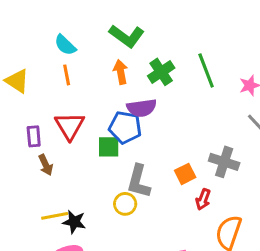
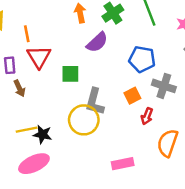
orange line: (67, 75) -> (27, 34), moved
purple semicircle: (142, 108) -> (97, 42), turned -35
blue pentagon: (125, 127) -> (142, 59), moved
yellow circle: (125, 204) -> (84, 120), size x1.6

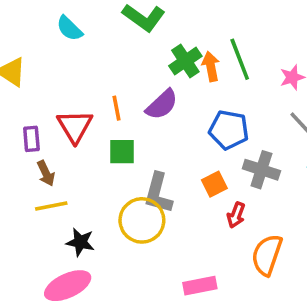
orange arrow: (80, 13) -> (211, 66), moved
orange line: (27, 34) -> (117, 108), moved
yellow line: (27, 130) -> (51, 206), moved

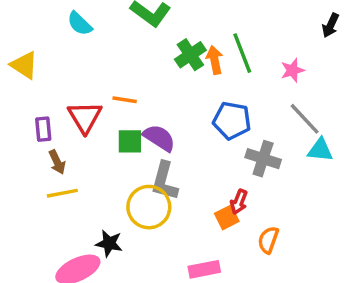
purple semicircle: (162, 104) -> (159, 138), moved, turned -104
orange line: (117, 108) -> (125, 100), turned -70
orange square: (214, 184) -> (227, 217), moved
black star: (80, 242) -> (109, 243), moved
orange semicircle: (267, 255) -> (268, 240), size x0.7

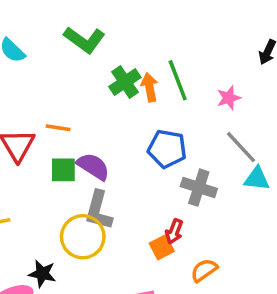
orange semicircle: (268, 240) -> (204, 270), turned 36

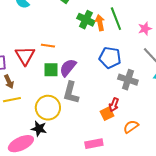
green cross: (125, 82) -> (86, 20), turned -30
purple semicircle: (93, 166) -> (68, 68), turned -84
yellow circle: (83, 237) -> (48, 108), moved

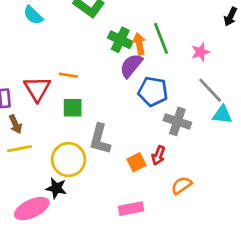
purple semicircle: (68, 68) -> (131, 66), moved
orange square: (107, 114) -> (137, 162), moved

